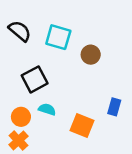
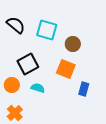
blue rectangle: (114, 107) -> (84, 89), moved
orange circle: (21, 117) -> (12, 85), moved
orange square: (82, 126) -> (66, 69), moved

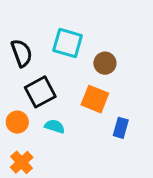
black semicircle: (16, 25) -> (22, 53), moved, turned 30

